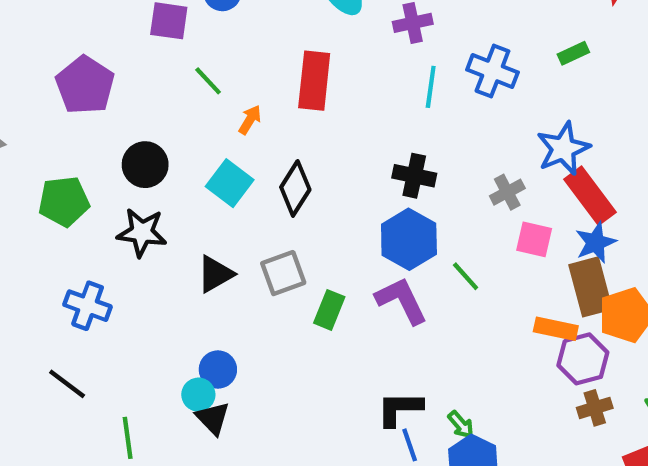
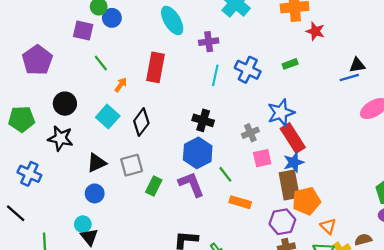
pink square: (534, 239) -> (262, 158), turned -30
orange rectangle: (556, 329) -> (240, 202), moved
blue circle: (218, 369) -> (95, 193), moved

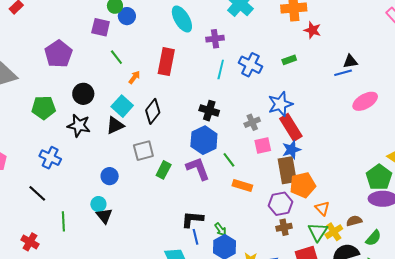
black triangle: (97, 163) -> (115, 125), moved

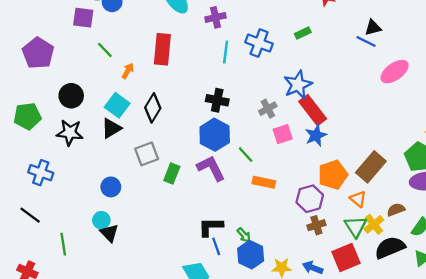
blue line: (343, 73) -> (366, 41), turned 48
brown rectangle: (287, 170) -> (371, 167), moved, turned 56

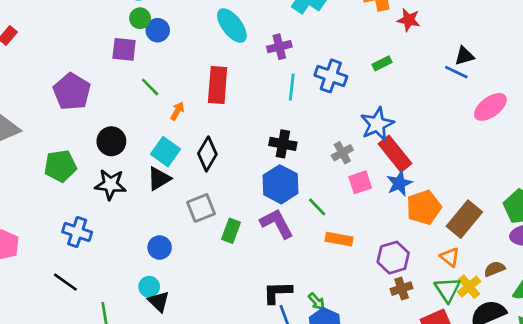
orange pentagon: (333, 175) -> (424, 207), moved

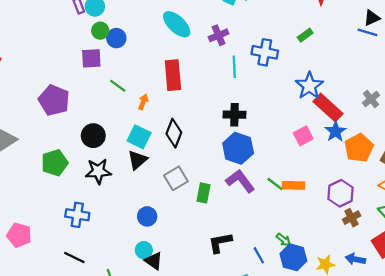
gray cross: (342, 153) -> (371, 99), moved
green line: (317, 207) -> (275, 184), moved
black L-shape: (277, 292) -> (220, 243), moved

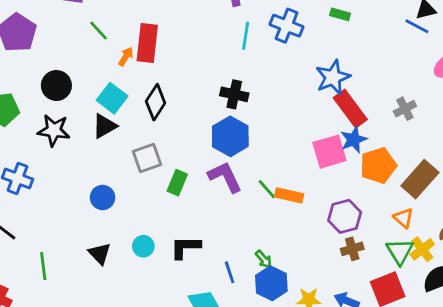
green rectangle: (305, 35) -> (340, 14), turned 40
red rectangle: (173, 75) -> (147, 43), moved
pink square: (303, 136) -> (329, 152), moved, size x1.4
cyan circle: (144, 250) -> (143, 246), moved

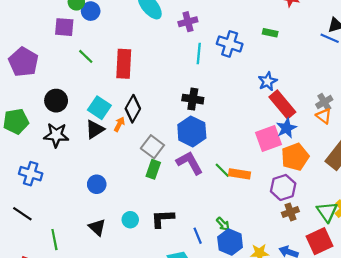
orange arrow: (126, 56) -> (119, 124), moved
blue star: (333, 77) -> (268, 81), size x0.7
gray square: (147, 158) -> (152, 147), moved, turned -30
orange pentagon: (378, 165) -> (295, 157), moved
orange triangle: (403, 218) -> (324, 116), moved

